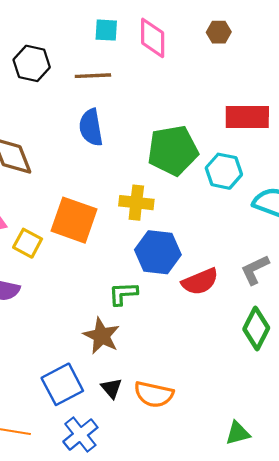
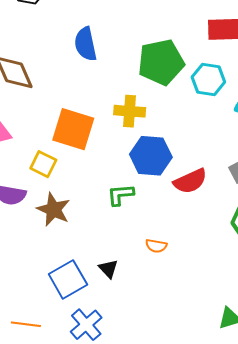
yellow square: (28, 243) -> (43, 164), moved
brown star: (101, 336) -> (53, 210), moved
black triangle: (112, 388) -> (108, 269), moved
orange semicircle: (154, 394) -> (156, 246), moved, size x0.6

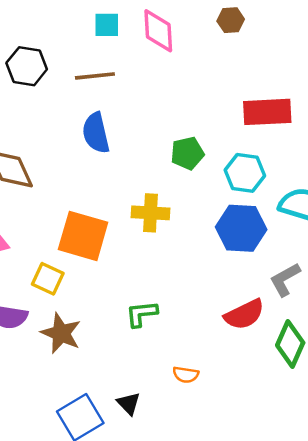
green pentagon: (161, 62) -> (187, 153), size x0.6
blue hexagon: (151, 156) -> (241, 228), moved
red semicircle: (190, 181) -> (244, 314), moved

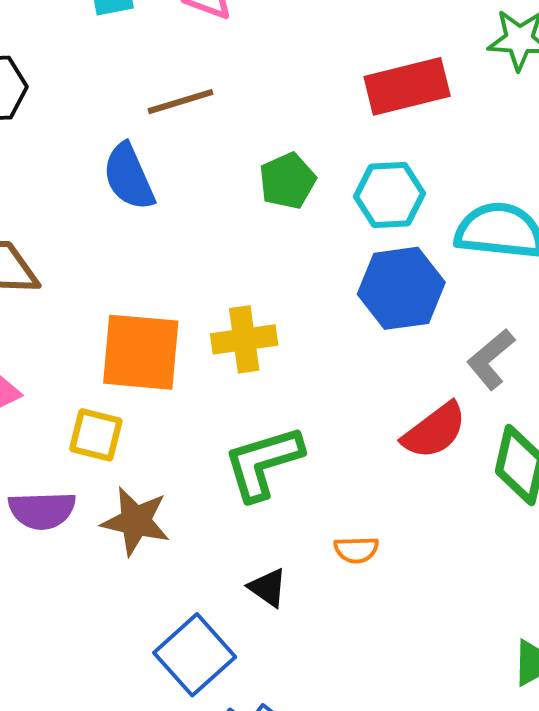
brown line: (95, 76) -> (181, 102), moved
yellow cross: (150, 213) -> (244, 339), moved
green L-shape: (141, 314) -> (263, 463), size x1.5
black triangle: (129, 403) -> (268, 588), moved

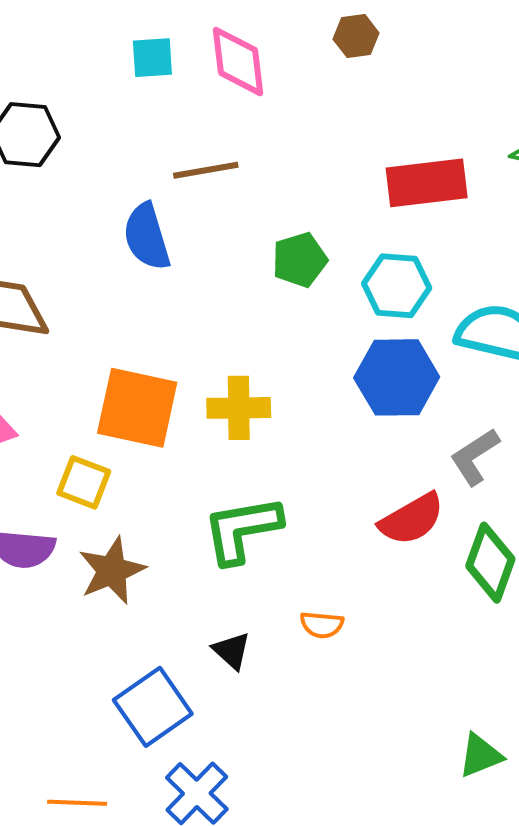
brown star: (136, 521) -> (112, 571), turned 30

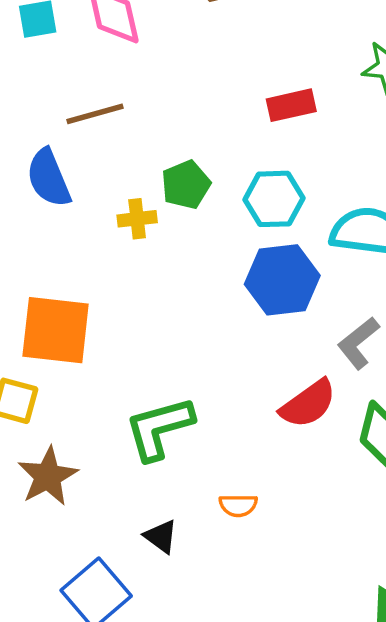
red rectangle: (427, 183) -> (291, 105), size x0.7
yellow cross: (239, 408) -> (137, 219), moved, size x0.7

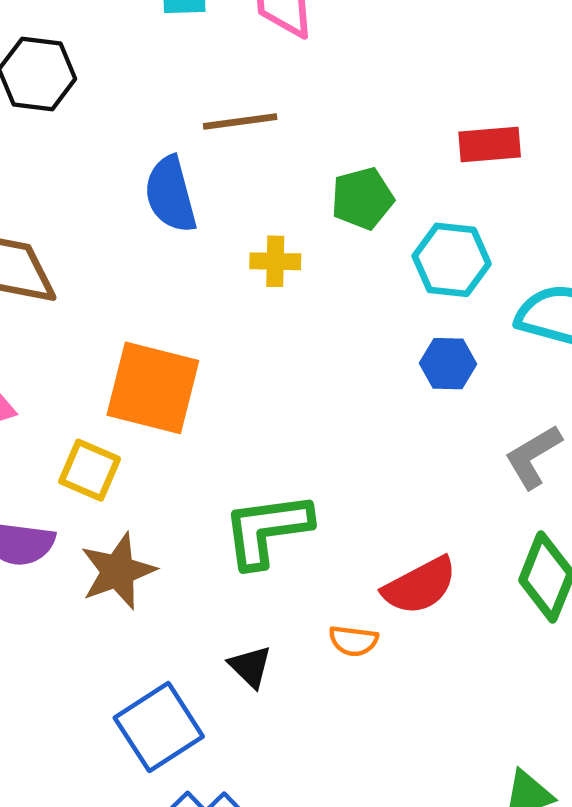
green pentagon: (186, 185) -> (362, 198), moved
blue hexagon: (282, 280) -> (448, 364), size x0.6
red semicircle: (308, 404) -> (420, 586), moved

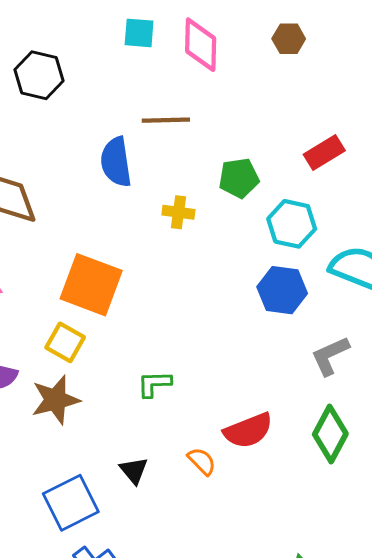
red rectangle: (490, 145) -> (324, 153), turned -33
blue hexagon: (448, 364) -> (282, 290), size x1.4
yellow square: (90, 470) -> (65, 342), moved
green L-shape: (267, 530) -> (154, 384), size x0.6
orange semicircle: (353, 641) -> (202, 461), turned -148

